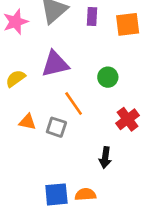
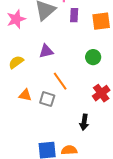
purple triangle: (55, 64) -> (46, 51), size x0.7
green circle: (108, 77) -> (93, 57), moved

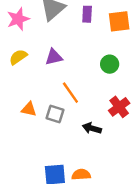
yellow semicircle: (16, 62) -> (18, 57), moved
black arrow: (84, 122) -> (92, 128), moved, turned 98

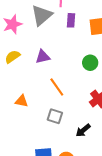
gray square: (55, 114) -> (55, 116), moved
black arrow: (92, 128) -> (83, 130), moved, turned -56

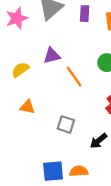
yellow semicircle: (12, 57) -> (20, 70), moved
orange line: (57, 87) -> (74, 77), moved

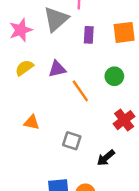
purple rectangle: (85, 14) -> (89, 35), moved
yellow semicircle: (20, 70) -> (24, 68), moved

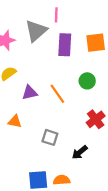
purple rectangle: (89, 35) -> (65, 45), size x1.5
purple triangle: (57, 69) -> (30, 93), moved

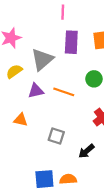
gray triangle: (36, 31) -> (42, 59), moved
orange line: (57, 94) -> (64, 92), turned -36

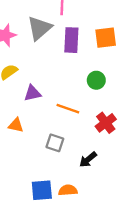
gray triangle: (42, 59) -> (39, 28), moved
orange line: (64, 92) -> (68, 109), moved

